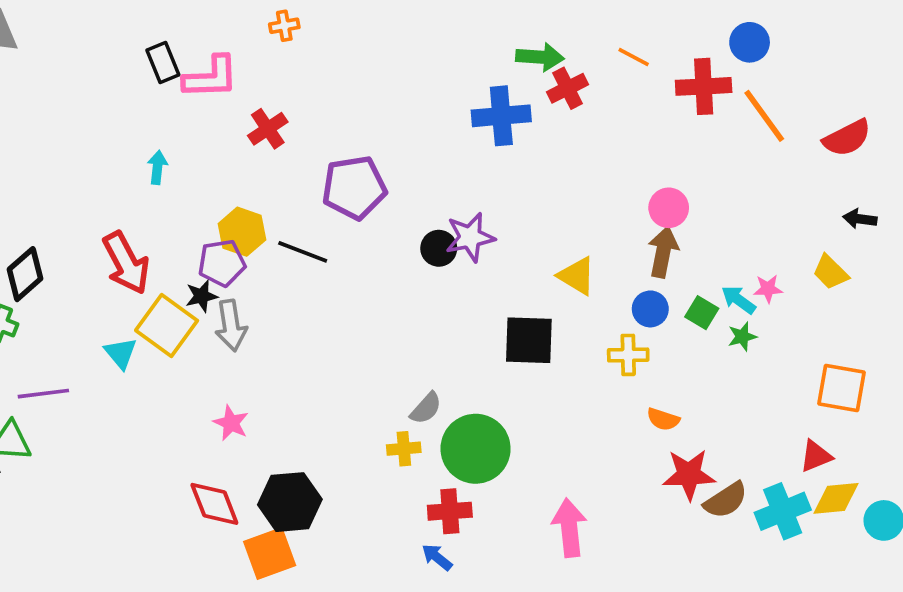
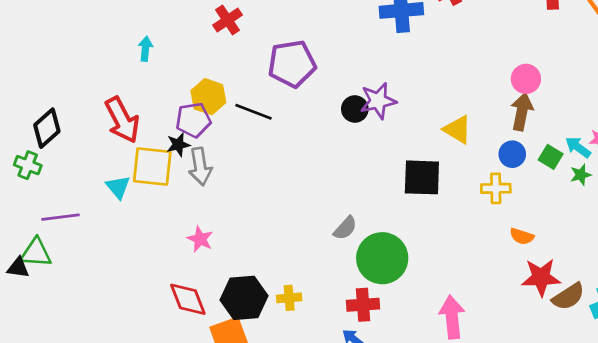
yellow square: (167, 325) -> (152, 166), turned -30
yellow cross: (404, 449) -> (289, 298), moved

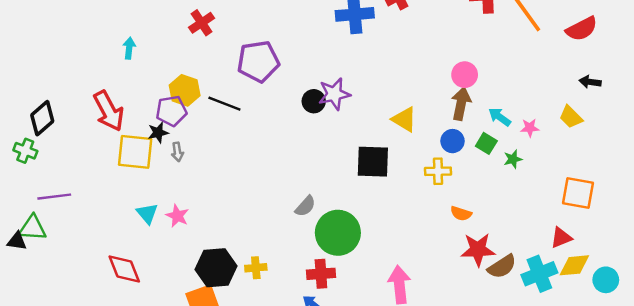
cyan arrow: (578, 147) -> (500, 117), moved
gray arrow: (200, 166) -> (177, 152), size x0.6
cyan triangle: (118, 187) -> (147, 213), moved
red diamond: (188, 299) -> (124, 269), moved

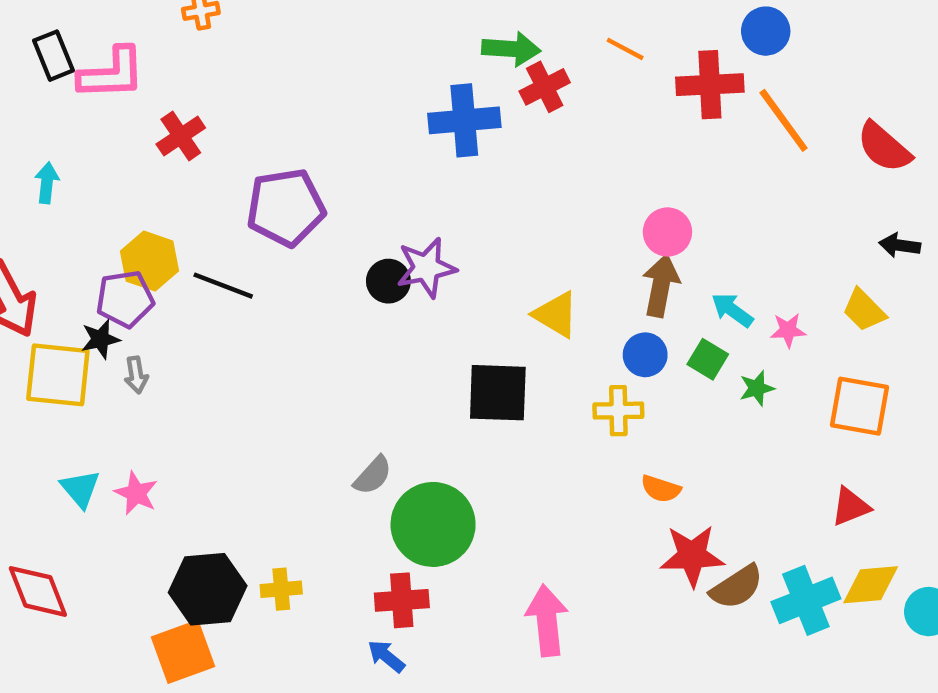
red semicircle: (582, 29) -> (884, 147), turned 68
orange square: (578, 193) -> (859, 406), moved
red triangle: (561, 238) -> (851, 507), moved

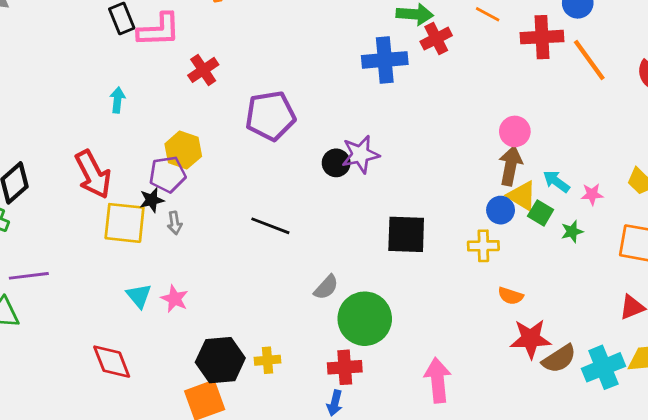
black line: (223, 286) -> (270, 226), moved
yellow triangle: (556, 315) -> (522, 196), moved
blue arrow: (386, 656) -> (335, 403), turned -115

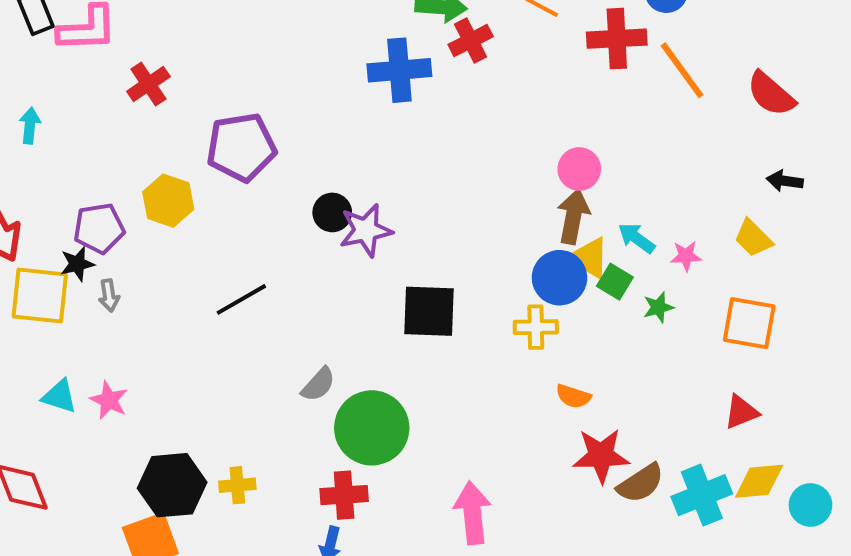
yellow hexagon: (183, 150) -> (168, 201), moved
purple star: (360, 154) -> (366, 230), moved
blue circle: (501, 210) -> (559, 278), size x1.4
black line: (270, 226) -> (241, 299), turned -51
cyan triangle: (139, 296) -> (59, 396), turned -32

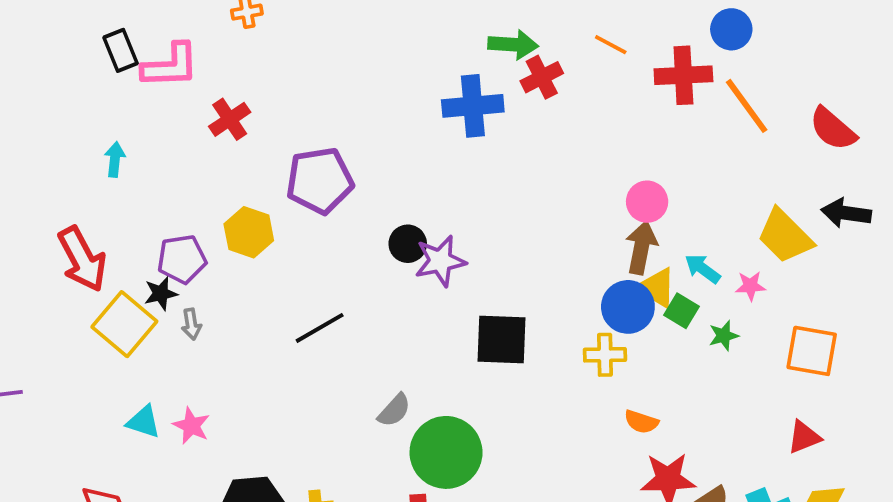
black arrow: (785, 181) -> (846, 213), size x1.4
yellow trapezoid: (753, 238) -> (785, 236), moved, size x1.5
yellow square: (40, 295) -> (124, 324), turned 34

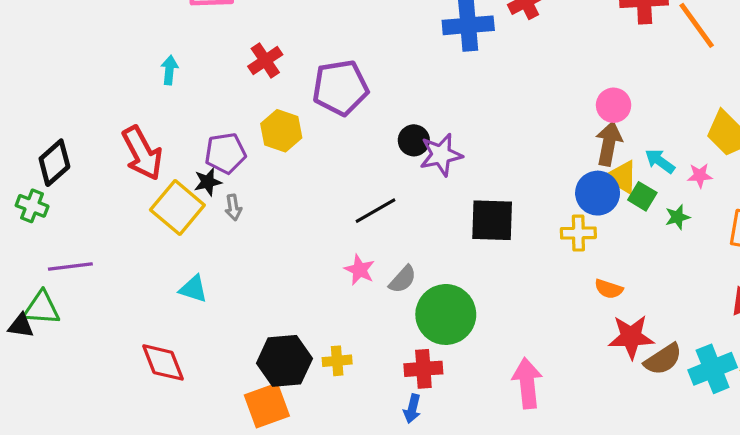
red cross: (230, 119) -> (265, 60), moved
black line: (320, 328) -> (375, 211), moved
pink star: (191, 426) -> (360, 270), moved

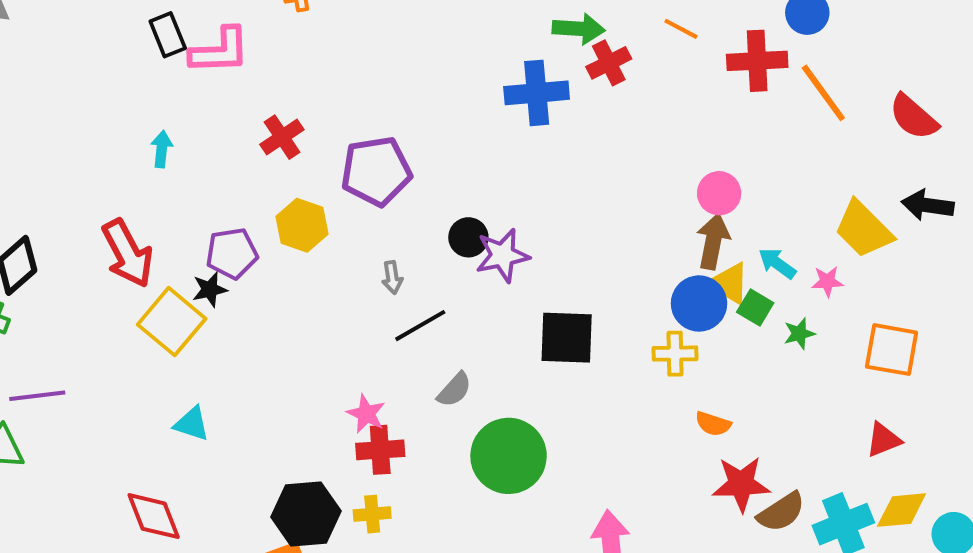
gray arrow: (233, 207) -> (392, 277), moved
pink star: (360, 270) -> (366, 414), moved
gray semicircle: (403, 279) -> (454, 390), moved
red cross: (423, 369) -> (380, 450), moved

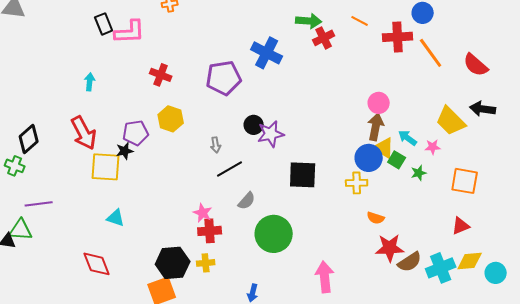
blue cross: (537, 93) -> (267, 53), moved, turned 32
red cross: (282, 137) -> (161, 75), turned -35
cyan arrow: (162, 149) -> (90, 82), moved
purple pentagon: (376, 171) -> (224, 78), moved
yellow square: (172, 322) -> (106, 167), turned -36

